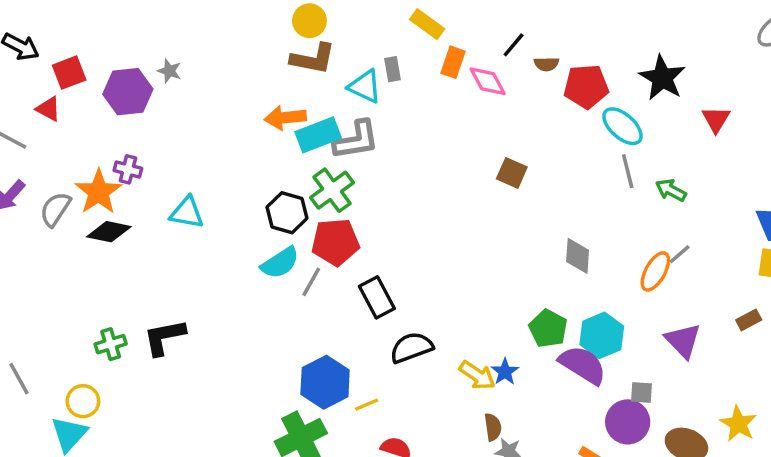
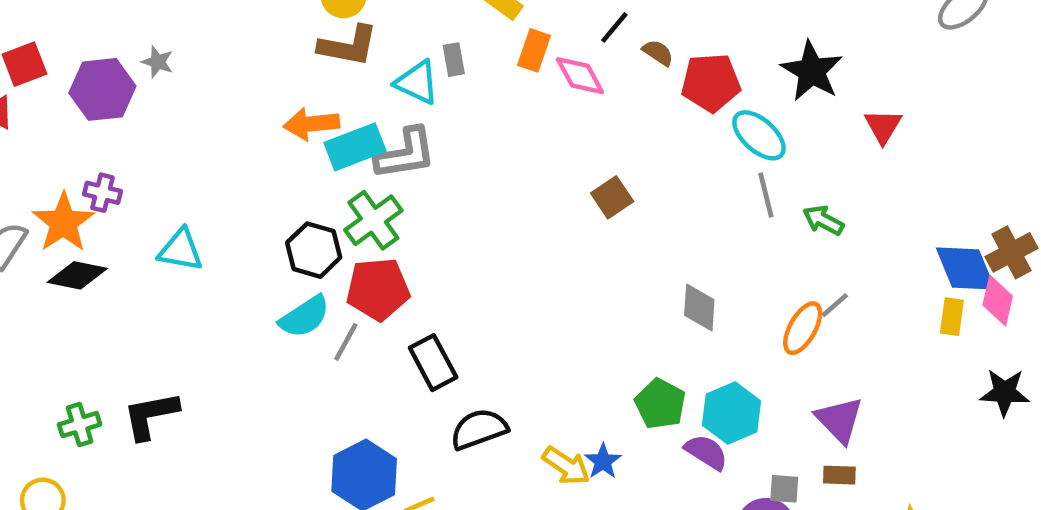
brown semicircle: (546, 64) -> (658, 53), turned -145
brown square: (512, 173) -> (612, 197), turned 32
brown rectangle: (749, 320) -> (839, 475), moved, turned 30
purple semicircle: (583, 365) -> (706, 452), size x0.7

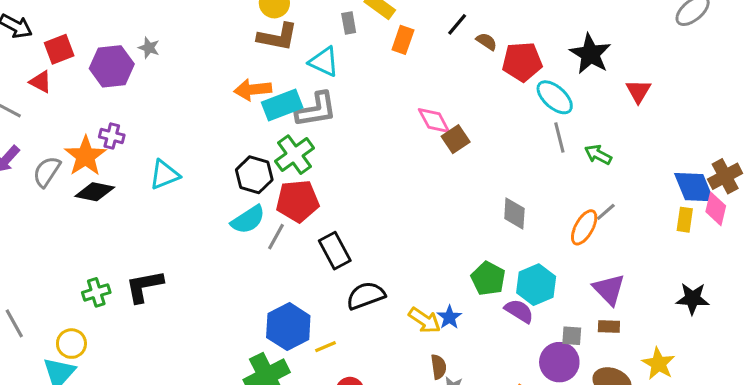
gray rectangle: (454, 60) -> (349, 23), moved
pink diamond: (580, 76) -> (434, 121), moved
cyan triangle: (181, 250) -> (164, 175), turned -32
black star: (1005, 392) -> (693, 299), moved

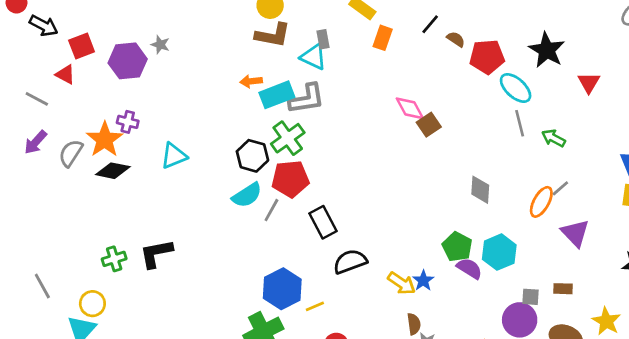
gray rectangle: (349, 23) -> (323, 39), moved
orange arrow: (253, 90) -> (251, 81), size x0.7
purple triangle: (609, 289) -> (575, 233), moved
purple semicircle: (519, 311) -> (469, 268), moved

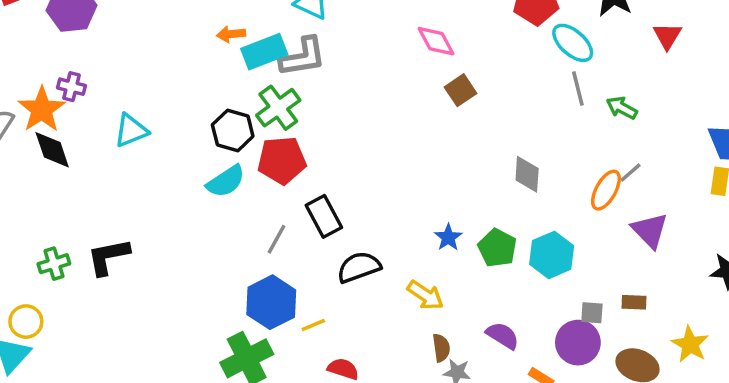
pink diamond: (410, 108) -> (436, 41), moved
black diamond: (113, 171) -> (52, 150), turned 60
gray line: (271, 210) -> (277, 239), moved
purple semicircle: (469, 268) -> (503, 336), moved
blue star: (423, 281) -> (448, 237), moved

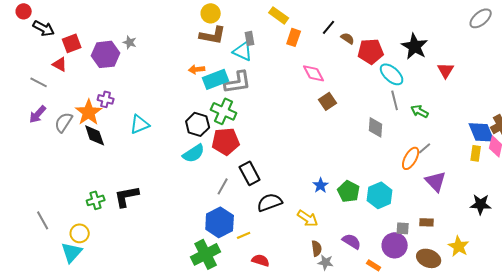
green cross: (278, 108) -> (224, 111), turned -30
gray diamond: (527, 174) -> (376, 127), moved

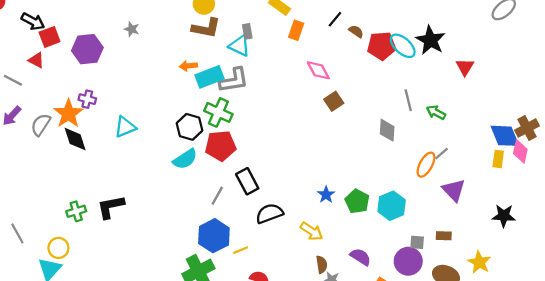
black arrow: (44, 28) -> (33, 21), moved
gray star: (130, 42) -> (132, 29), moved
cyan ellipse: (392, 74) -> (403, 46), moved

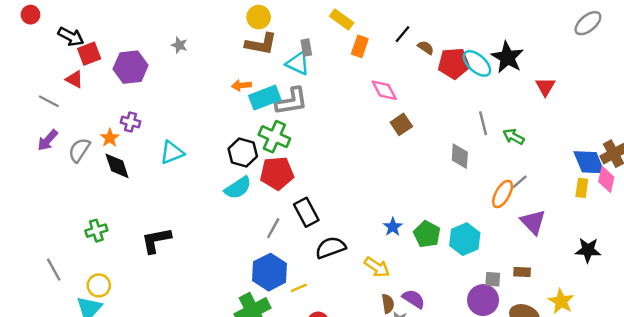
orange star: (68, 114) -> (110, 138), size x0.6
green cross: (76, 211) -> (96, 231), moved
purple semicircle: (360, 257) -> (414, 299), moved

